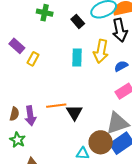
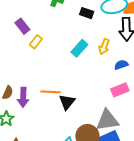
black rectangle: (78, 21) -> (87, 13), turned -40
yellow arrow: (101, 51) -> (104, 47), size x0.7
cyan rectangle: (77, 57) -> (79, 48), turned 30

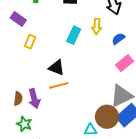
purple rectangle: (22, 26) -> (18, 19), moved
black triangle: (67, 102) -> (57, 68), moved, turned -30

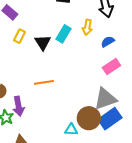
black triangle: (57, 68) -> (43, 42), moved, turned 30
purple arrow: (34, 99) -> (18, 106), moved

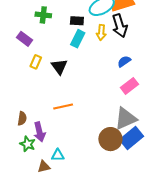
yellow arrow: (87, 27) -> (101, 32), moved
cyan rectangle: (63, 34) -> (78, 39), moved
cyan triangle: (71, 130) -> (58, 155), moved

